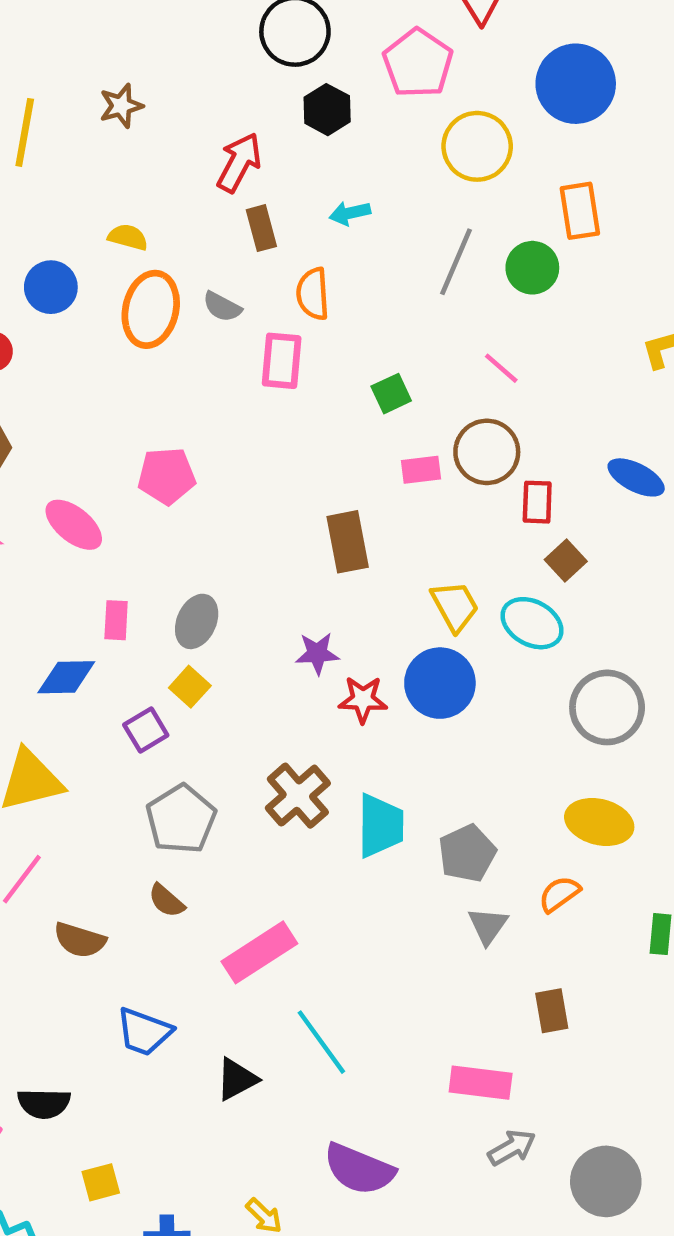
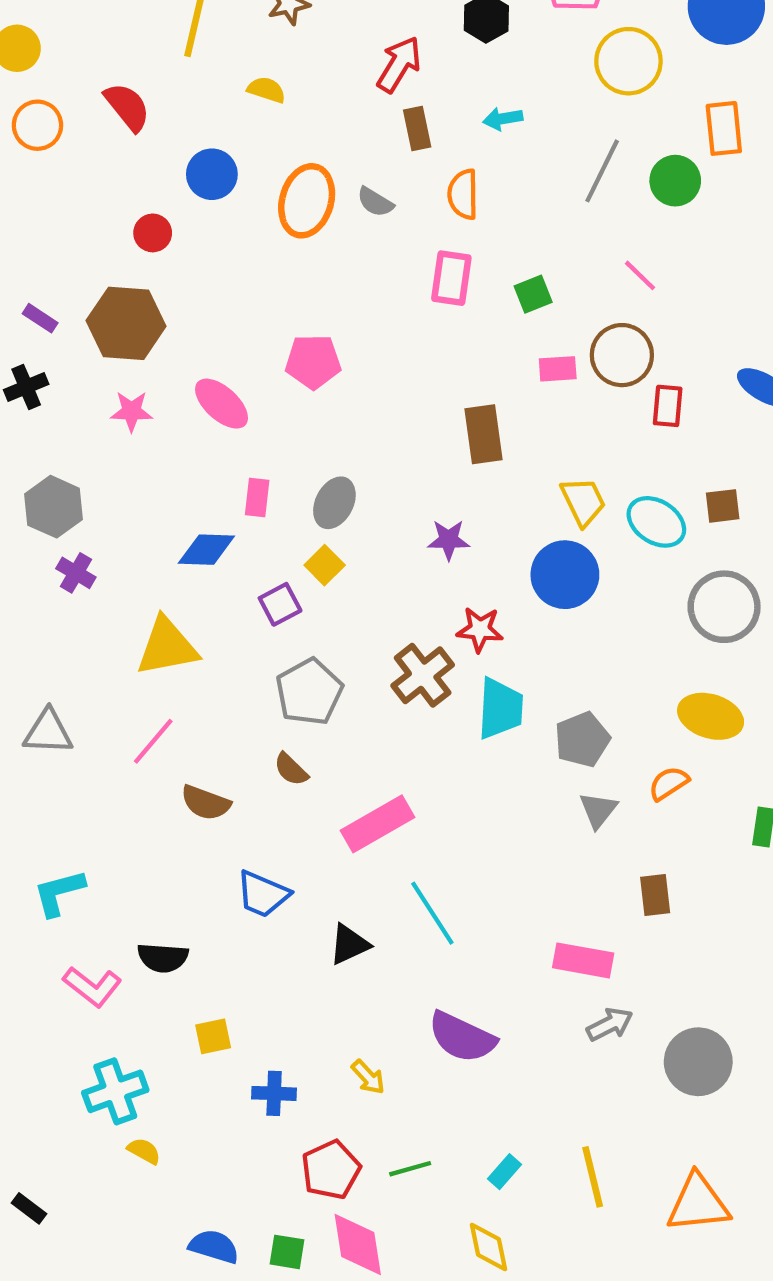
yellow semicircle: (128, 237) -> (266, 90), moved
pink rectangle: (282, 361) -> (451, 278), moved
brown square: (566, 560) -> (723, 506), moved, turned 33
red star: (363, 700) -> (480, 629), moved

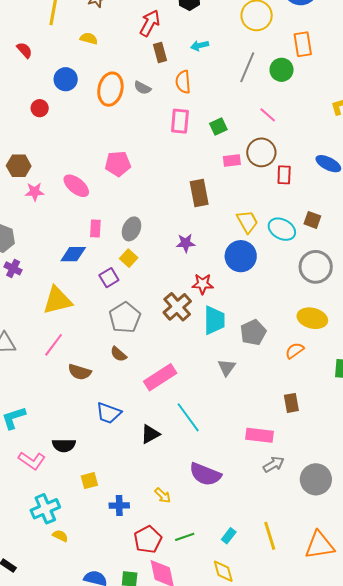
red semicircle: (127, 107) -> (24, 50), size x0.7
brown hexagon: (126, 323) -> (19, 166), moved, size x0.7
brown square: (723, 506) -> (312, 220), turned 30
gray triangle: (598, 810) -> (227, 367), moved

